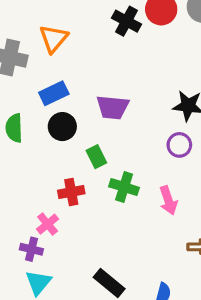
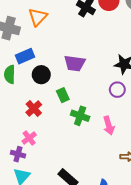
blue rectangle: (54, 93) -> (25, 56), moved
red cross: (71, 192) -> (34, 109), moved, turned -35

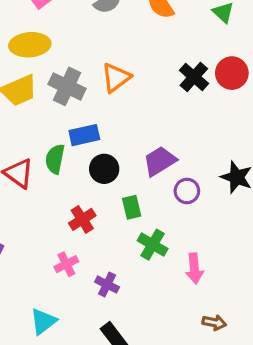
purple trapezoid: (75, 63) -> (160, 161), turned 130
purple circle: (117, 90) -> (187, 191), moved
purple cross: (18, 154) -> (107, 284), moved

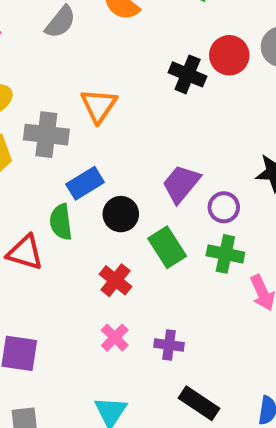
green rectangle: (132, 207) -> (167, 247), size x1.4
green cross: (153, 245) -> (225, 254), moved

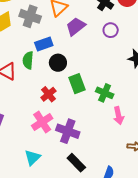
purple trapezoid: (181, 184) -> (76, 26), moved
purple circle: (224, 207) -> (111, 30), moved
pink cross: (115, 338) -> (42, 122), size x1.5
purple cross: (169, 345) -> (68, 131), size x1.6

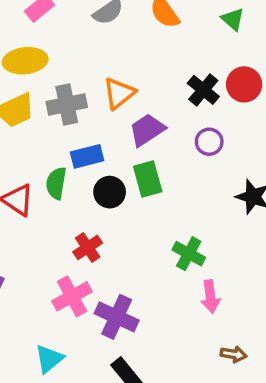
gray cross: (30, 16) -> (67, 104), turned -35
green rectangle: (77, 84) -> (148, 179), moved

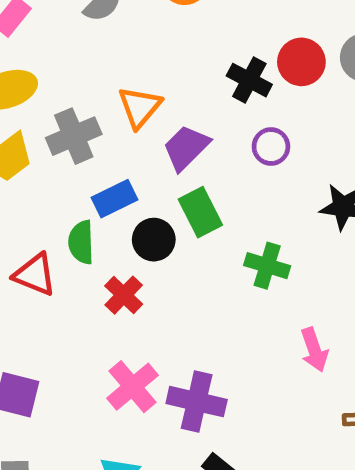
red cross: (88, 247) -> (124, 295), moved
green cross: (189, 254) -> (267, 266), moved

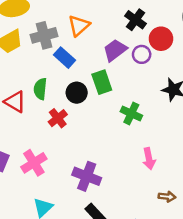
red circle: (301, 62) -> (161, 39), moved
purple trapezoid: (186, 148) -> (115, 50), moved
blue rectangle: (115, 199) -> (64, 58), moved, turned 60
pink cross: (133, 387) -> (34, 163), moved

